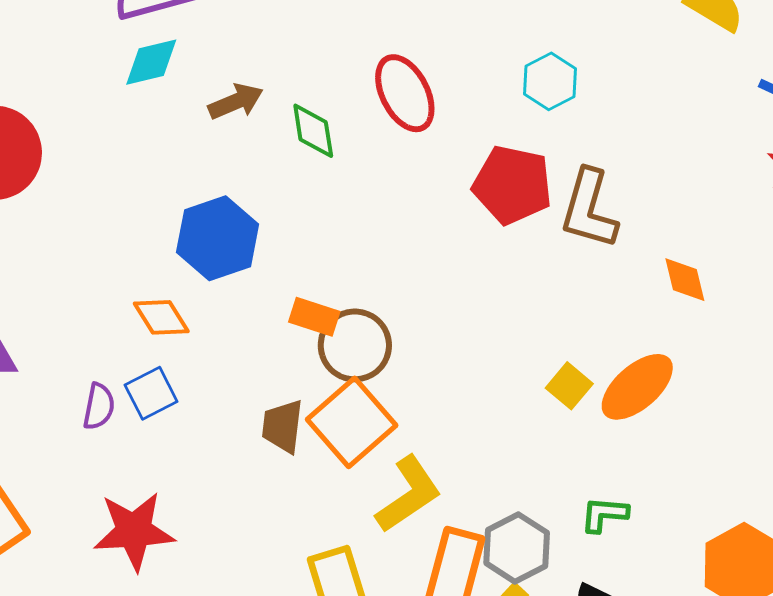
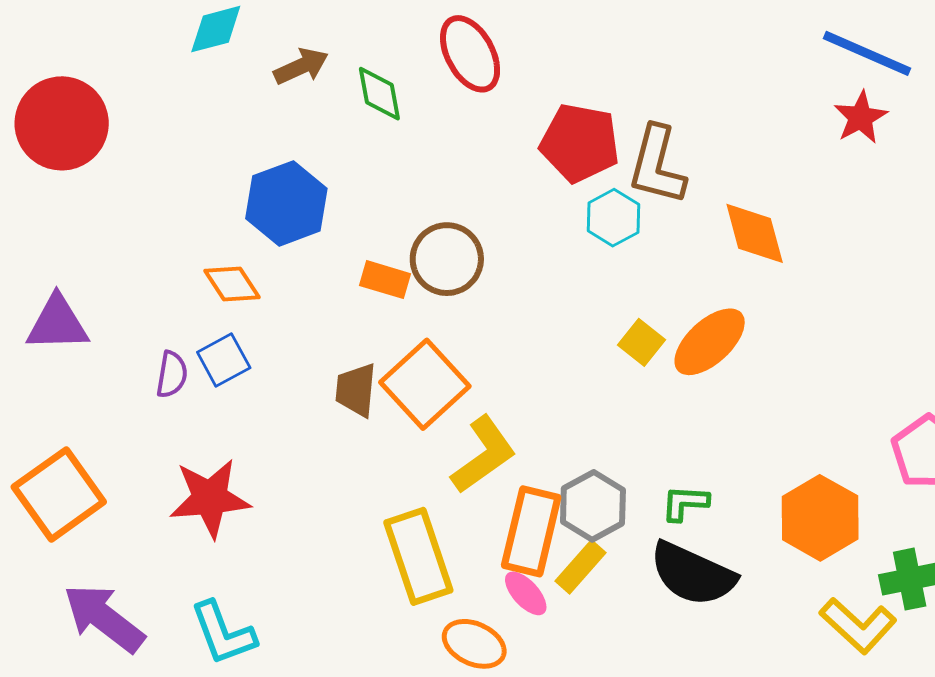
cyan hexagon: (550, 81) -> (613, 218), moved
orange diamond: (685, 280) -> (755, 233), size x1.4
brown circle: (355, 345) -> (447, 259), moved
green L-shape: (604, 514) -> (685, 503), moved

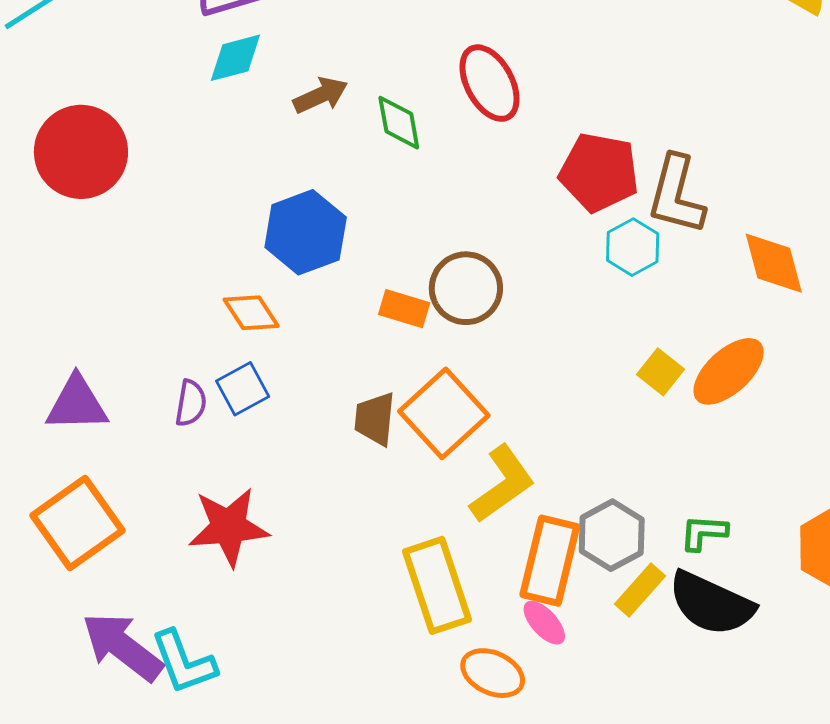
purple triangle: (57, 323) -> (77, 404), moved
yellow rectangle: (581, 567) -> (640, 590), moved
cyan L-shape: (223, 633) -> (184, 662), moved

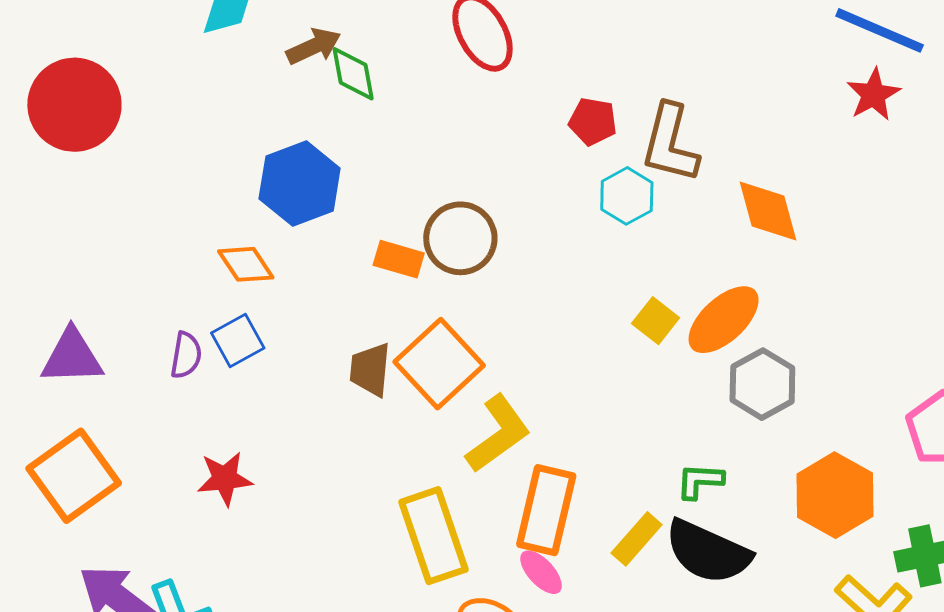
green diamond: (399, 123) -> (353, 74), moved
red pentagon: (599, 172) -> (593, 121), size x0.6
red star: (229, 527) -> (225, 479), size x0.7
gray hexagon: (612, 535) -> (762, 384), moved

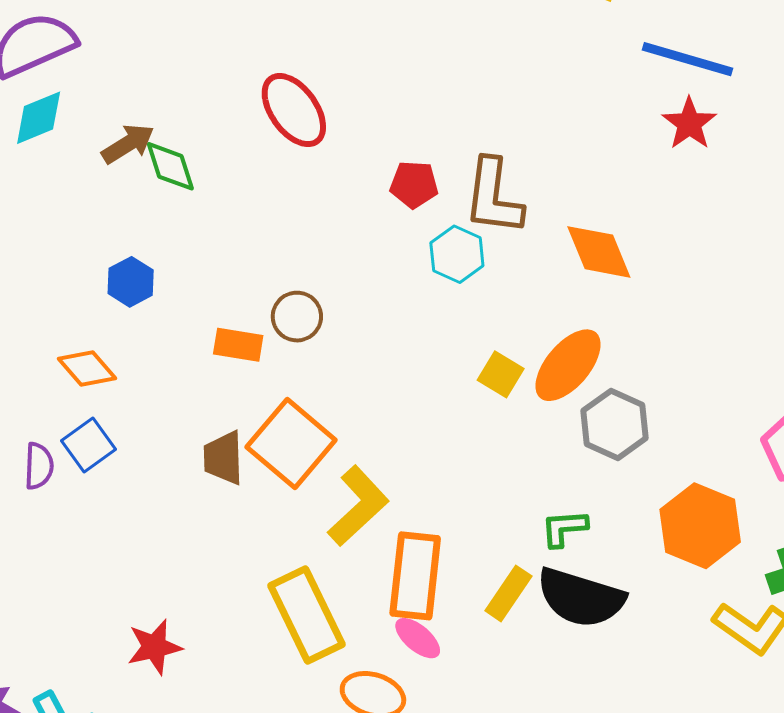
blue hexagon: (300, 184) -> (131, 282), size x0.6
brown circle: (460, 238) -> (297, 317), size x0.7
red star: (225, 479) -> (154, 647), moved

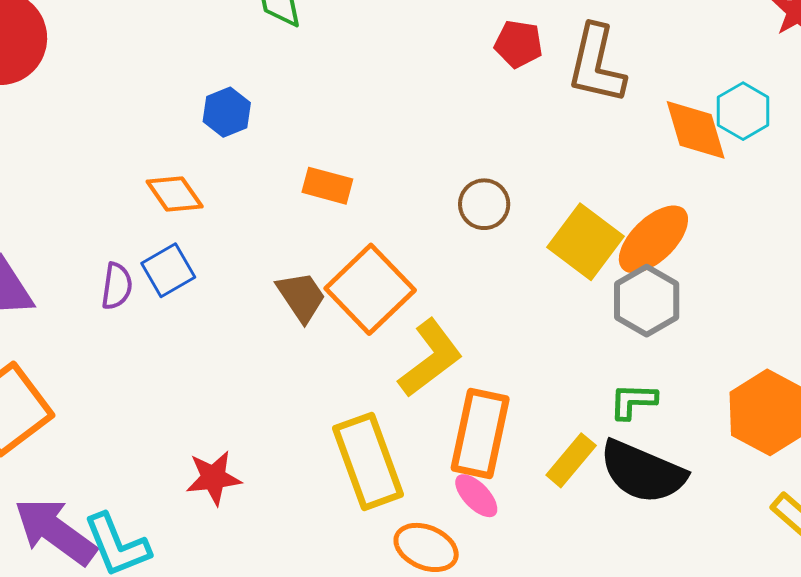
cyan hexagon: (457, 254) -> (743, 111), moved
brown circle: (297, 317) -> (484, 204), moved
yellow square: (501, 374) -> (585, 242), size x1.6
gray hexagon: (614, 424) -> (647, 301), moved
brown trapezoid: (223, 458) -> (301, 297), turned 142

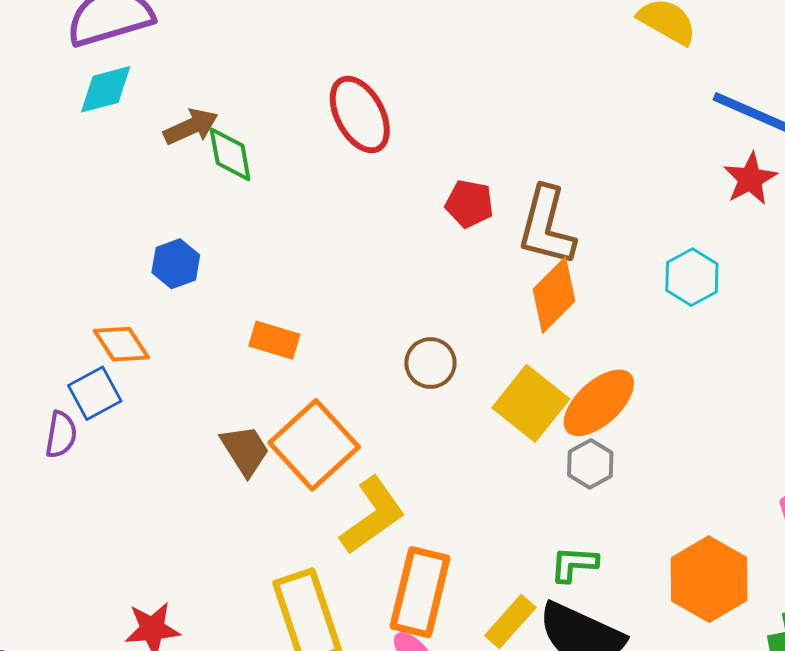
orange diamond: (696, 130) -> (554, 295), moved, turned 60
blue square: (168, 270) -> (95, 393), moved
gray hexagon: (647, 301) -> (590, 464), size x0.7

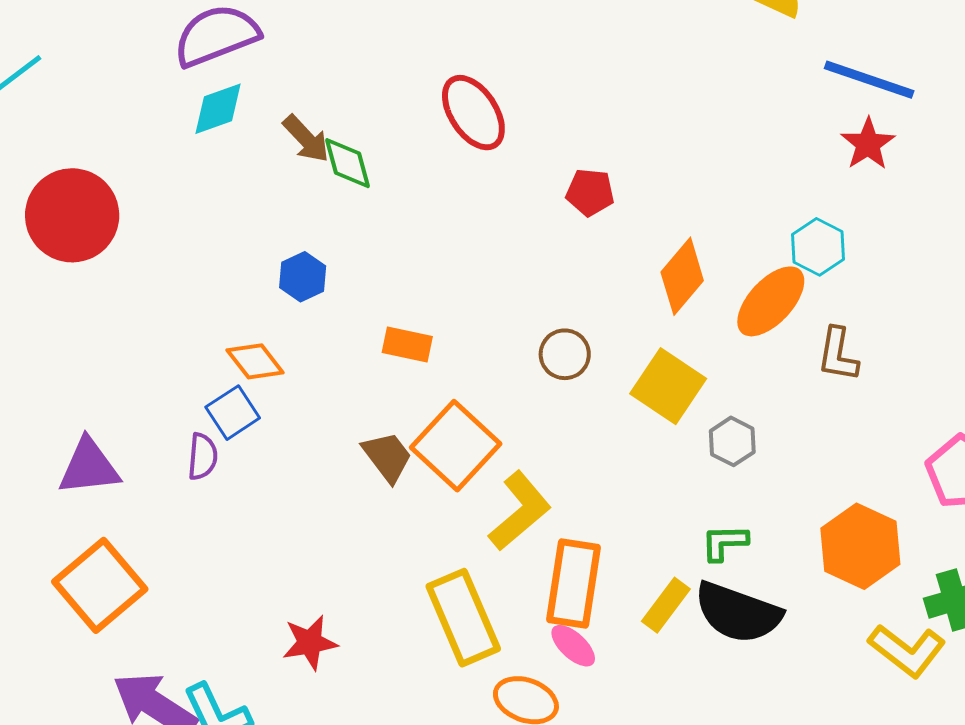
brown arrow: (191, 127) -> (306, 139), turned 76
brown L-shape: (547, 226) -> (838, 355), moved, size x0.7
orange ellipse: (599, 403) -> (771, 301), moved

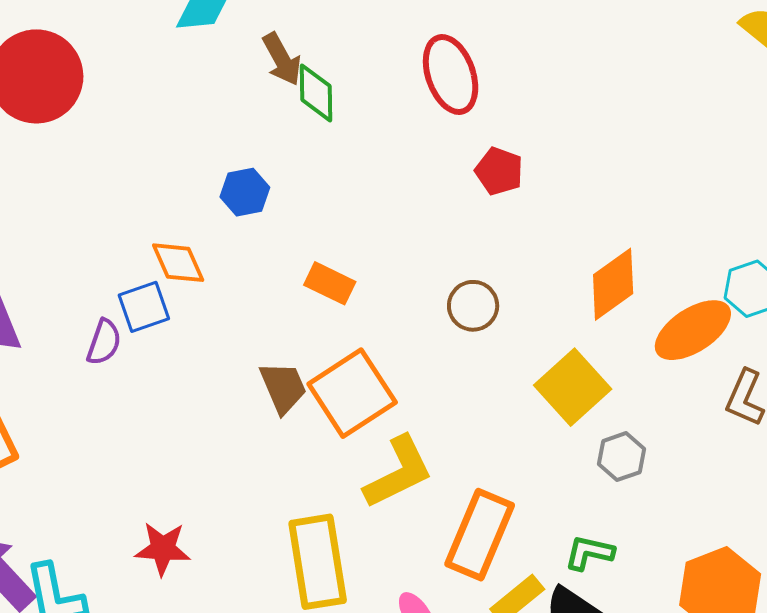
red pentagon: (590, 192) -> (499, 171), moved
brown circle: (565, 354) -> (473, 306), moved
orange rectangle: (574, 583) -> (480, 535), moved

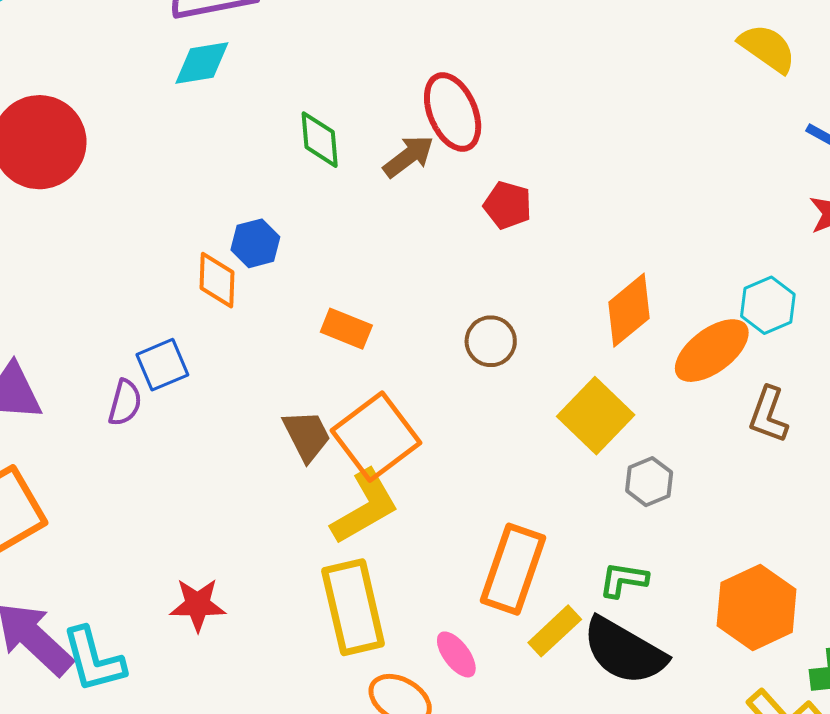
brown arrow: (282, 59) -> (409, 156), moved, turned -94
orange diamond: (178, 263) -> (217, 280), moved, turned 30
yellow L-shape: (398, 472) -> (365, 507), moved

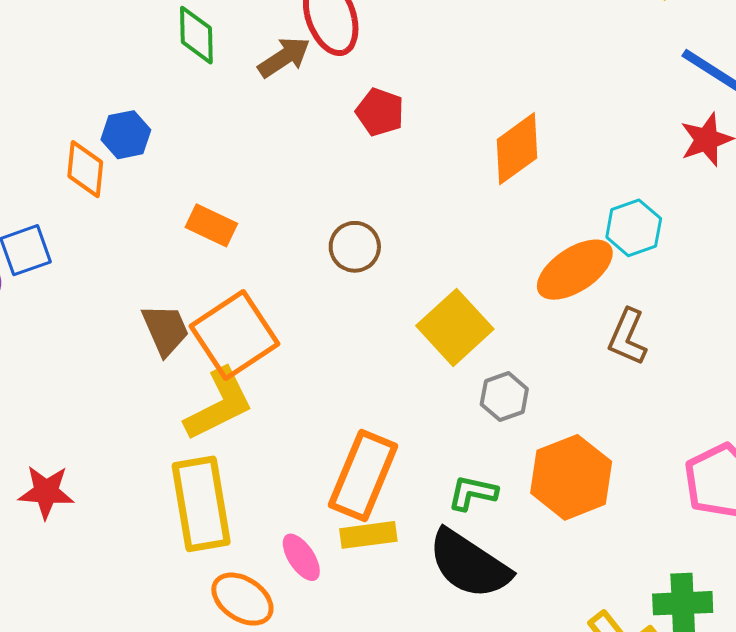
orange diamond: (629, 310) -> (517, 149), moved
orange hexagon: (757, 607) -> (571, 477), moved
yellow rectangle: (555, 631) -> (368, 535), moved, turned 32

